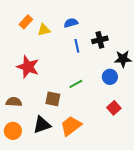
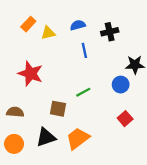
black cross: (100, 40) -> (110, 32), moved

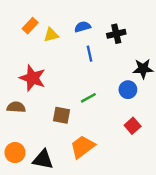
brown semicircle: (15, 112) -> (16, 107), moved
black triangle: (46, 137) -> (43, 160), moved, turned 30

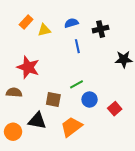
blue circle: (128, 90) -> (90, 100), moved
black triangle: (43, 160) -> (37, 121), moved

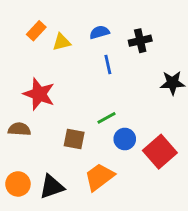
red square: (115, 109) -> (160, 152), size x1.6
black triangle: (37, 121) -> (52, 187), moved, turned -30

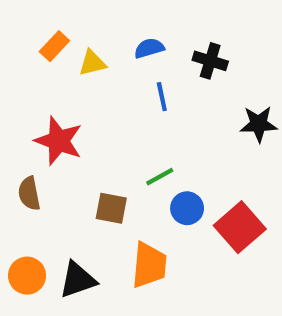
black cross: (140, 41) -> (210, 61), turned 30
brown semicircle: (19, 129) -> (29, 193), turned -105
orange trapezoid: (99, 177) -> (149, 265), turned 132

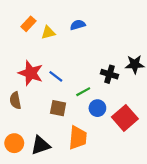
black cross: (210, 61) -> (110, 74), moved
blue line: (162, 97) -> (56, 76), moved, turned -40

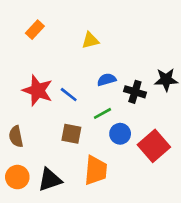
blue semicircle: (78, 25) -> (107, 80), moved
yellow triangle: (48, 33) -> (90, 40), moved
brown semicircle: (15, 100) -> (16, 136), moved

